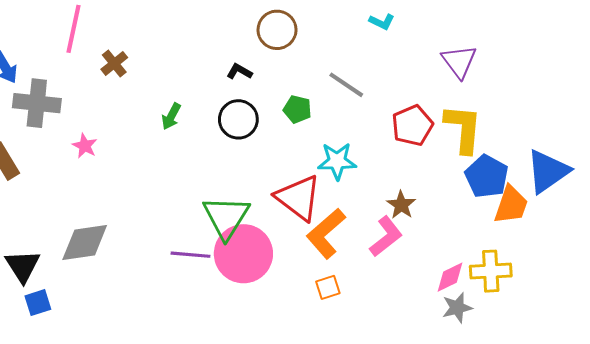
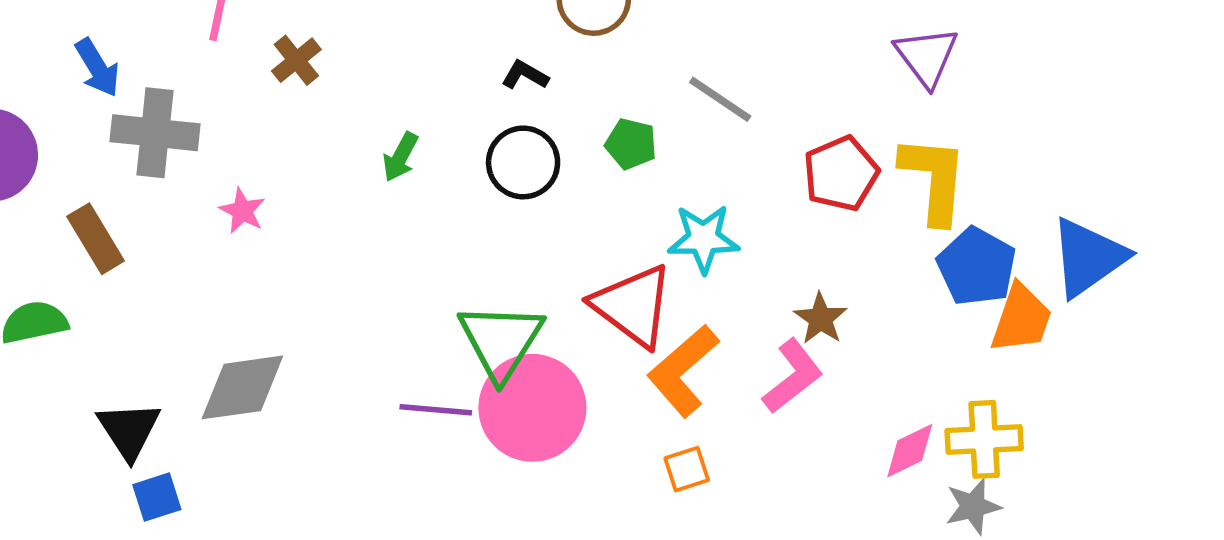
gray star: (457, 308) -> (973, 506), moved

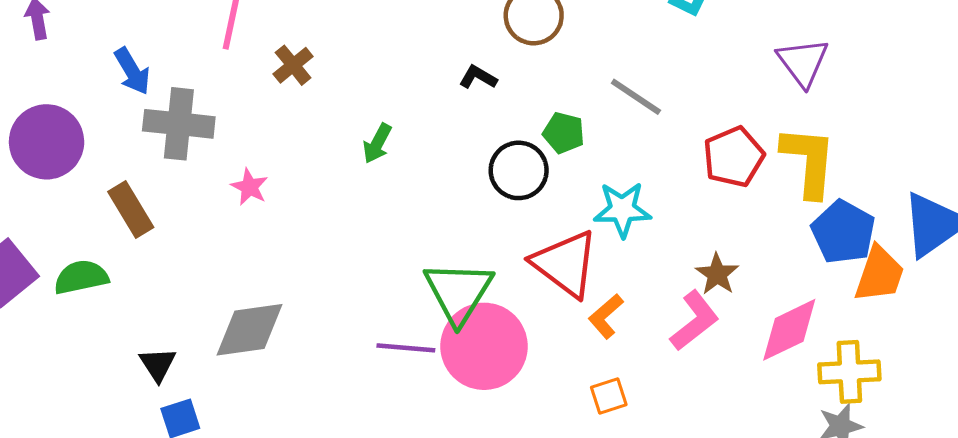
black circle: (523, 162) -> (519, 170), moved
orange L-shape: (683, 371) -> (606, 316), size x0.6
black triangle: (129, 430) -> (158, 364), size x0.7
pink diamond: (910, 451) -> (789, 330), moved, size x1.4

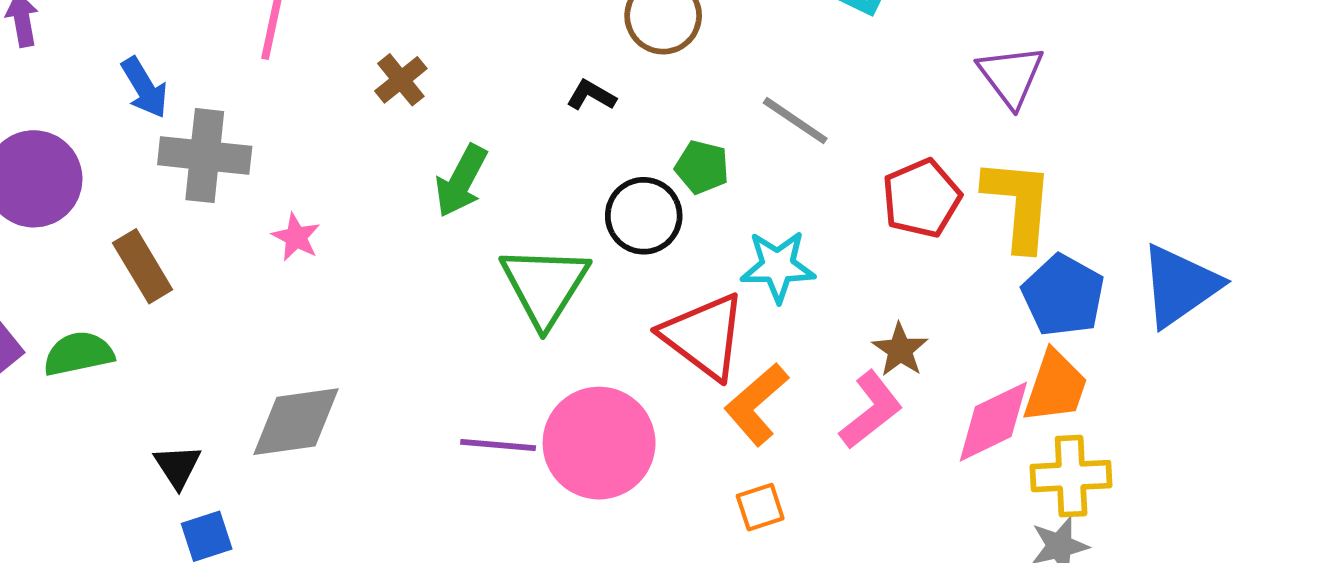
brown cross: (293, 65) -> (401, 80), moved
green arrow: (377, 143) -> (461, 181), size x1.4
orange trapezoid: (879, 274) -> (1055, 387), moved
green triangle: (458, 292) -> (545, 286), moved
orange L-shape: (606, 316) -> (756, 404), size x1.4

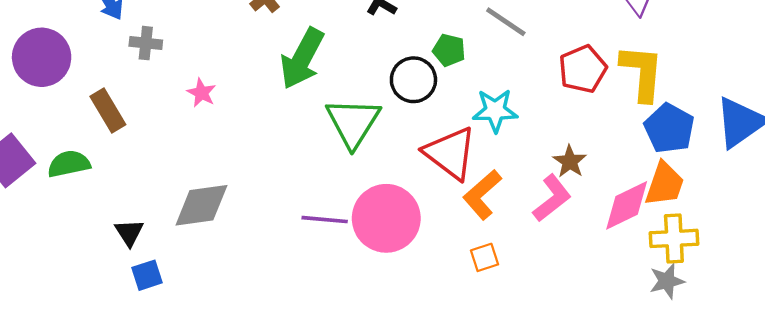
gray cross: (205, 156) -> (146, 43), size x0.6
green arrow: (461, 181) -> (302, 58), size x1.4

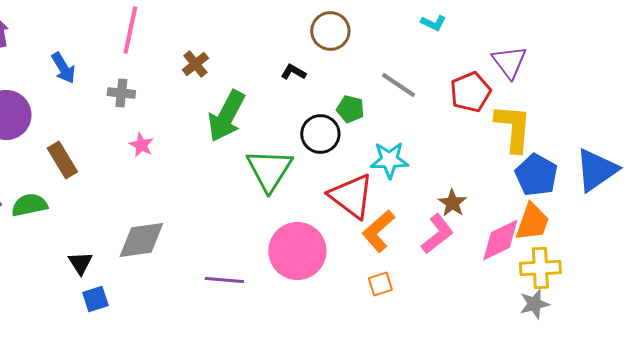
gray cross: (146, 43) -> (121, 93), moved
red pentagon: (583, 69) -> (470, 92), moved
purple line: (325, 220) -> (224, 280), moved

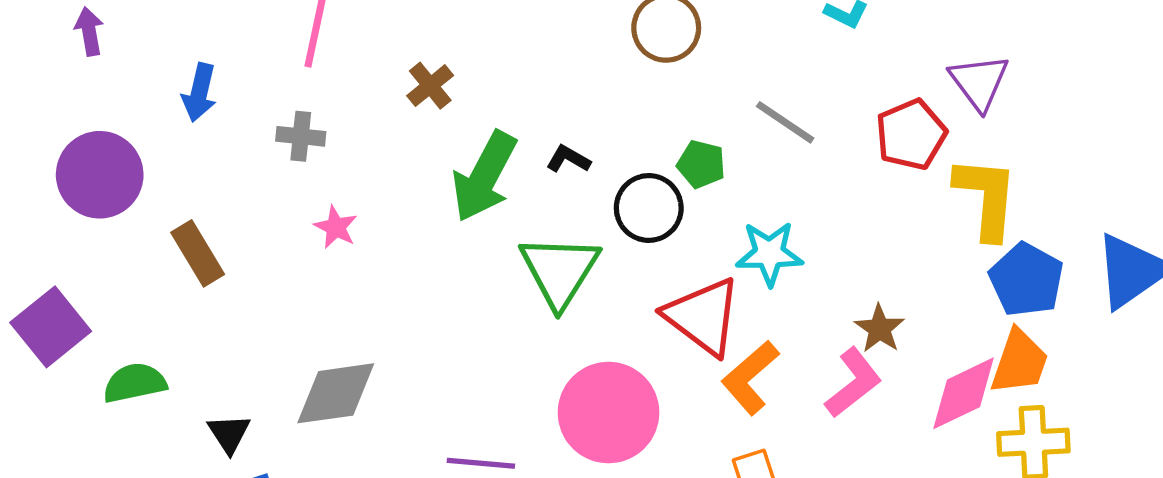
blue arrow: (63, 68) -> (199, 93), turned 44
black L-shape: (293, 72) -> (568, 159), moved
green semicircle: (29, 205) -> (135, 383), moved

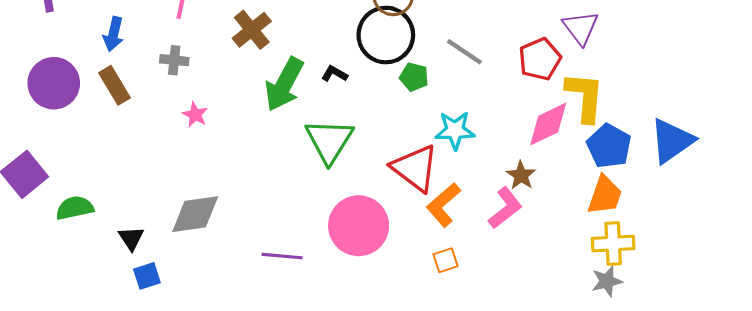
brown cross: (430, 86) -> (252, 30), size x1.4
black circle: (649, 208) -> (386, 35), moved, size x1.4
brown rectangle: (198, 253) -> (114, 85), moved
pink diamond: (963, 393) -> (548, 124), moved

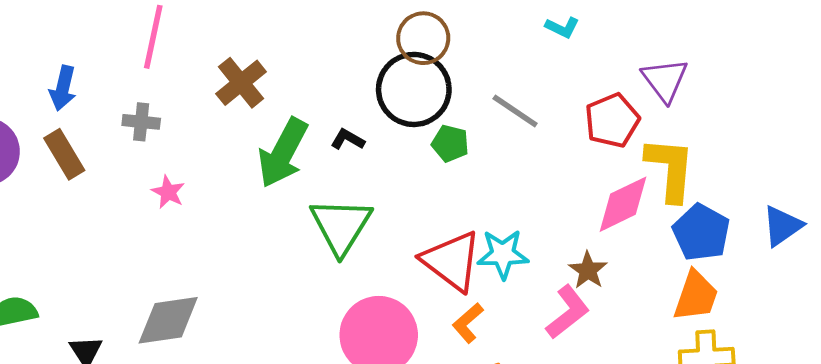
cyan star: (455, 130) -> (503, 254), moved
blue triangle: (672, 141) -> (782, 226), size x0.7
orange L-shape: (443, 205) -> (468, 323), moved, size x0.7

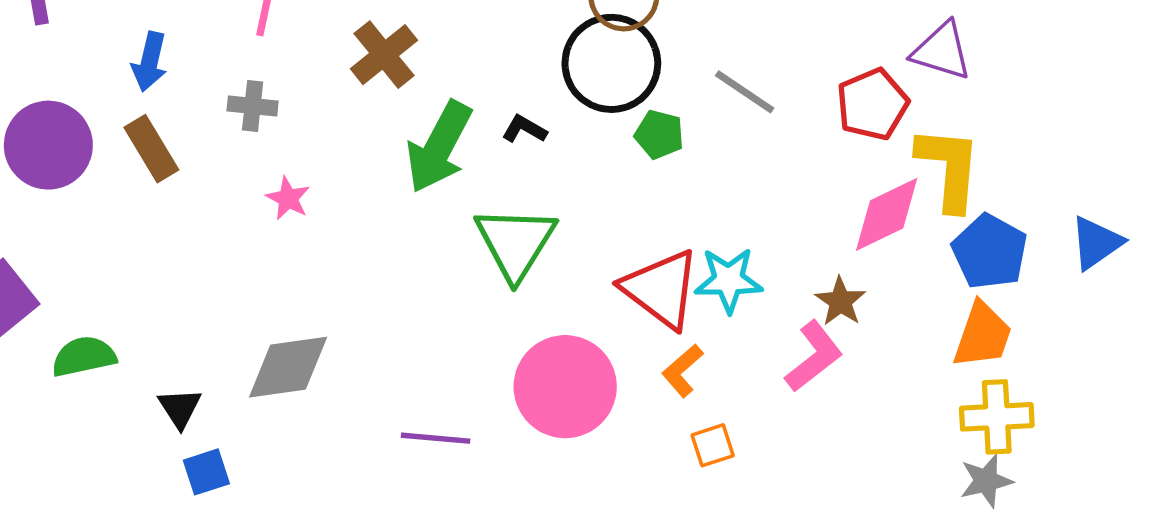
purple triangle: (665, 80) -> (942, 51), turned -36

